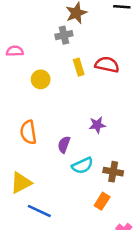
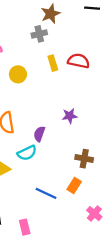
cyan semicircle: (82, 165) -> (27, 153), moved
blue line: (39, 211) -> (46, 193), moved

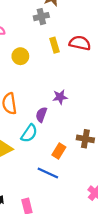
purple star: (70, 116) -> (60, 97), moved
cyan semicircle: (27, 153) -> (29, 133), turned -30
orange rectangle: (74, 185) -> (59, 151), moved

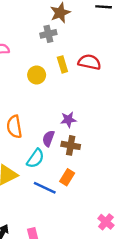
yellow circle: (20, 56) -> (37, 75), moved
brown cross: (85, 139) -> (71, 145), moved
blue line: (48, 173) -> (45, 188), moved

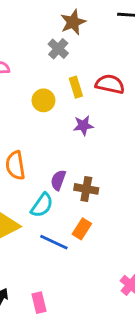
gray cross: (48, 34) -> (58, 49), turned -35
purple star: (68, 120) -> (83, 125), moved

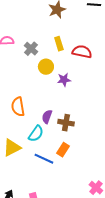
gray cross: (58, 49) -> (31, 49), moved
yellow rectangle: (76, 87) -> (59, 44), moved
yellow circle: (43, 100) -> (46, 67), moved

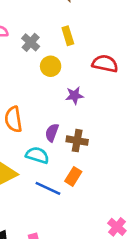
red semicircle: (82, 52) -> (105, 64), moved
purple star: (64, 80) -> (74, 95), moved
cyan semicircle: (36, 134) -> (37, 155), turned -108

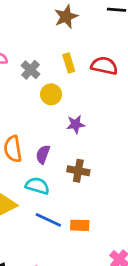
red semicircle: (105, 64) -> (104, 66), moved
purple semicircle: (52, 133) -> (43, 154), moved
orange rectangle: (73, 176) -> (80, 225), moved, turned 60

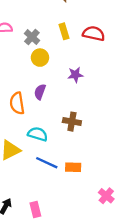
yellow circle: (51, 94) -> (40, 58), moved
purple star: (76, 124) -> (75, 75), moved
purple semicircle: (43, 154) -> (40, 92), moved

